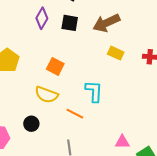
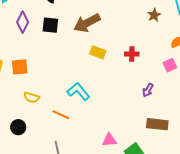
orange square: (55, 66) -> (20, 67), moved, turned -30
cyan L-shape: (94, 91) -> (78, 91), turned -40
yellow semicircle: (46, 95) -> (32, 97), size x0.7

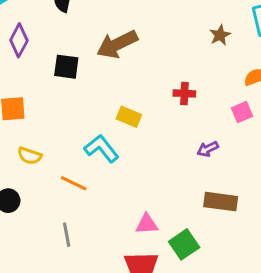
black square: (50, 25) -> (66, 67), moved
yellow rectangle: (98, 52) -> (129, 117), moved
purple arrow: (148, 90) -> (208, 149), turned 32

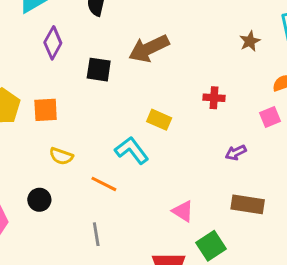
pink triangle: (147, 224) -> (183, 211), moved, turned 35

